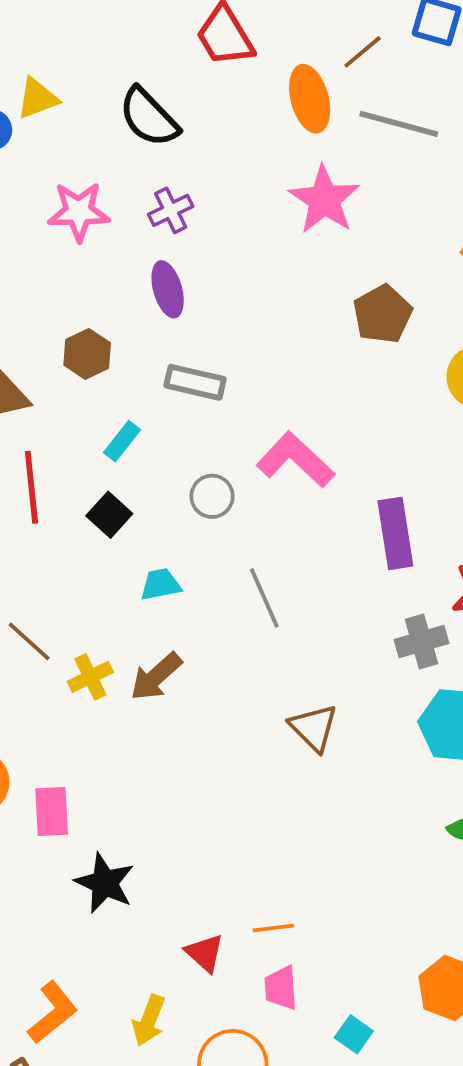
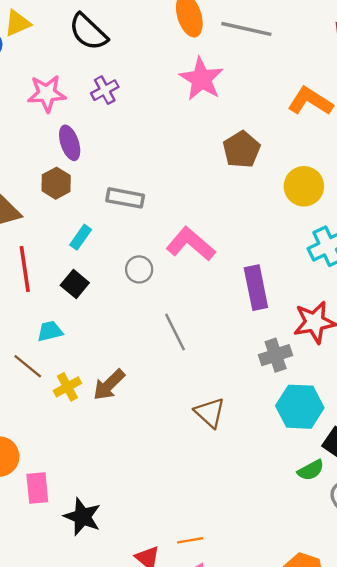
purple ellipse: (168, 289) -> (70, 143), moved
cyan trapezoid: (160, 584) -> (50, 331), moved
pink rectangle: (52, 811) -> (37, 488), moved

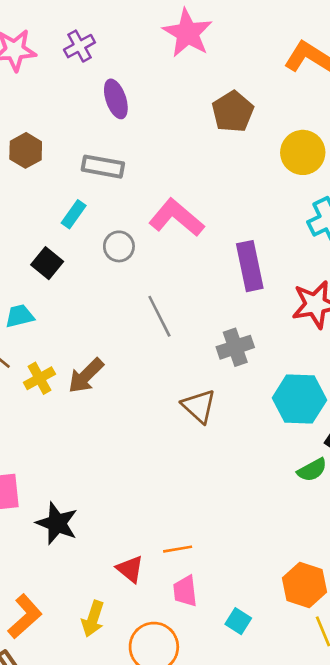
purple ellipse: (70, 143) -> (116, 99), moved
cyan rectangle: (81, 237) -> (74, 214), moved
gray cross: (276, 355) -> (235, 347), moved

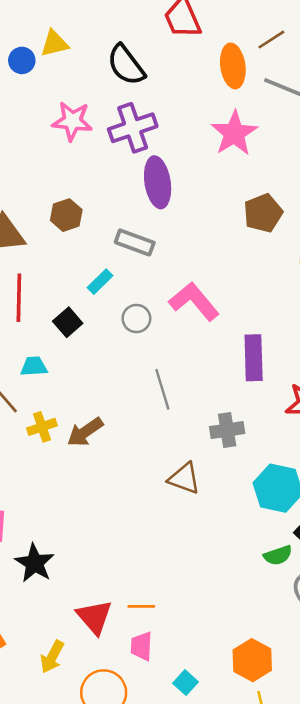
purple cross: (79, 46) -> (133, 128), size x1.6
purple ellipse: (116, 99) -> (158, 182), size x1.4
brown triangle: (199, 406) -> (184, 478), turned -32
red triangle: (130, 569) -> (94, 617), size x1.4

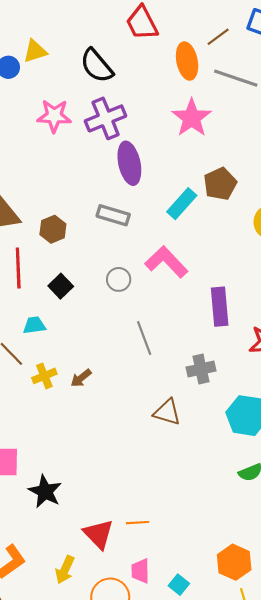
brown hexagon: (66, 215) -> (53, 229), moved
cyan rectangle: (100, 282) -> (182, 204), moved, size x1.4
brown arrow: (85, 432) -> (81, 378), size x0.7
pink trapezoid: (141, 646) -> (140, 571), moved

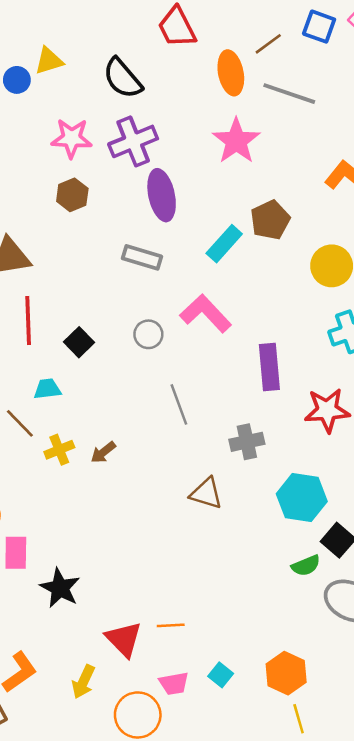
brown hexagon: (53, 229) -> (72, 195), moved
pink trapezoid: (140, 571) -> (174, 683), turned -100
cyan square: (179, 585) -> (221, 675), moved

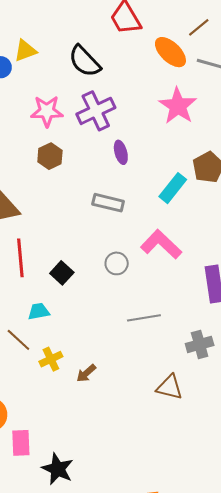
orange ellipse: (231, 73) -> (170, 52), turned -32
purple ellipse: (162, 195) -> (121, 152), size x0.6
gray line: (179, 404) -> (144, 318), turned -76
brown arrow: (103, 452) -> (86, 373), moved

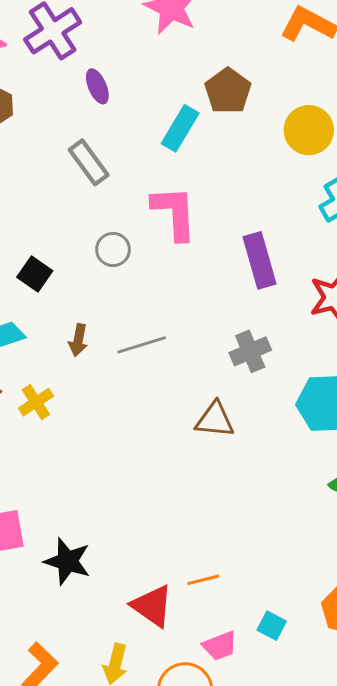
gray rectangle: (108, 203) -> (89, 162), turned 48
pink L-shape: (161, 244) -> (174, 213), turned 51
gray line: (144, 318) -> (142, 345), moved
brown arrow: (86, 373) -> (78, 340), moved, turned -30

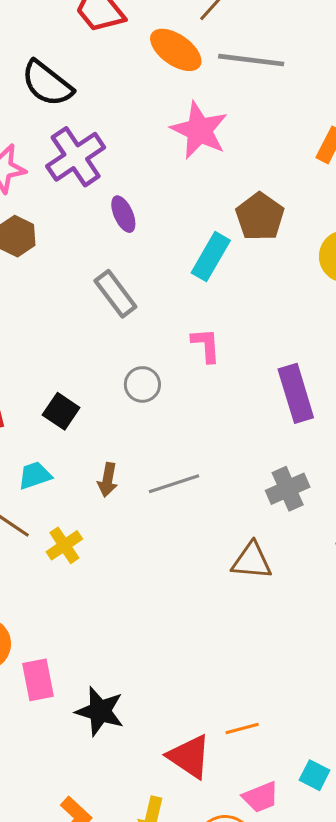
pink L-shape: (174, 213) -> (206, 345), size x0.6

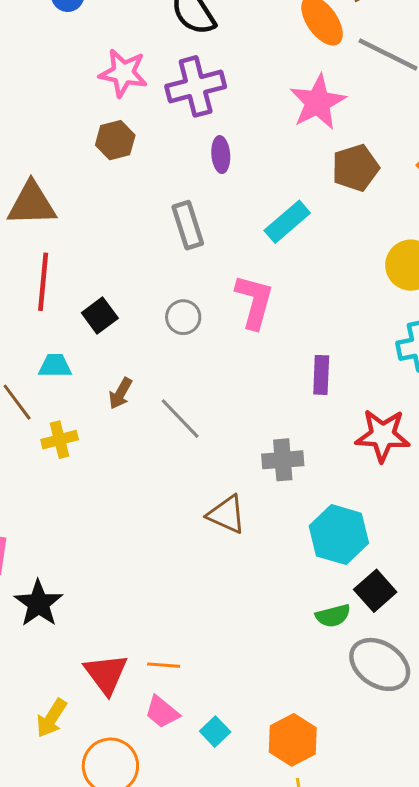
brown pentagon: (260, 217) -> (355, 168), moved
pink L-shape: (206, 345) -> (254, 302), size x1.5
purple rectangle: (296, 393) -> (321, 375), size x0.7
gray line: (174, 484) -> (180, 419), turned 45
pink trapezoid: (261, 797) -> (162, 712), moved, turned 42

